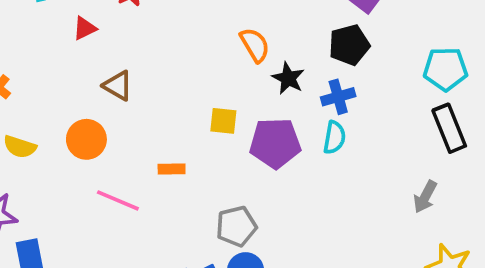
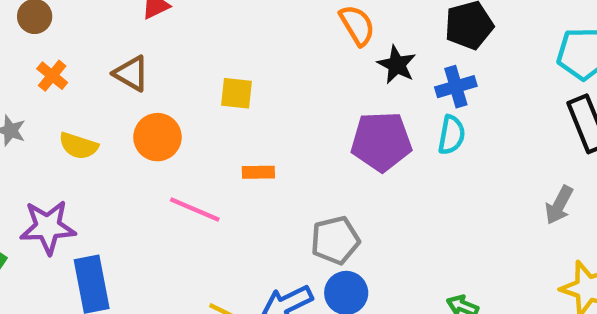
brown triangle: (118, 86) -> (131, 73), moved
yellow square: (223, 121) -> (236, 93), moved

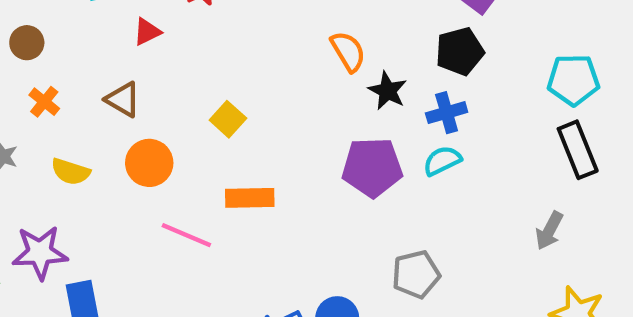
yellow square: (236, 93) -> (228, 119), turned 36
cyan semicircle: (452, 135) -> (442, 161), turned -126
orange rectangle: (258, 172) -> (250, 198), size x1.5
gray pentagon: (335, 240) -> (416, 274), moved

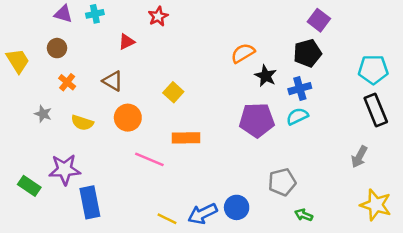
orange semicircle: (348, 51) -> (243, 53), turned -90

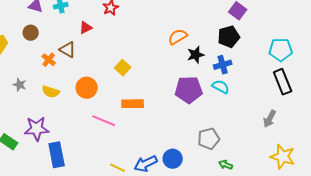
black star: (266, 76) -> (196, 55), turned 30
brown triangle: (113, 81) -> (68, 50), moved
orange cross: (67, 82) -> (49, 60), moved
cyan semicircle: (297, 116) -> (221, 87), turned 54

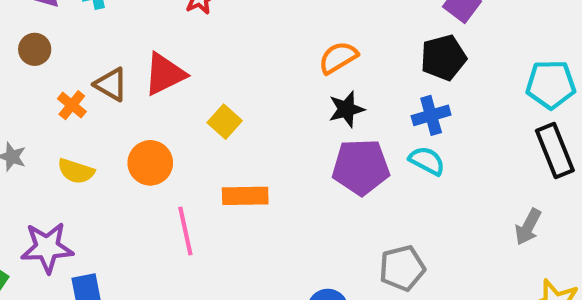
red triangle: (86, 28) -> (165, 74), moved, size x1.6
black star: (196, 55) -> (346, 109), moved
pink line: (104, 121) -> (185, 231), turned 55

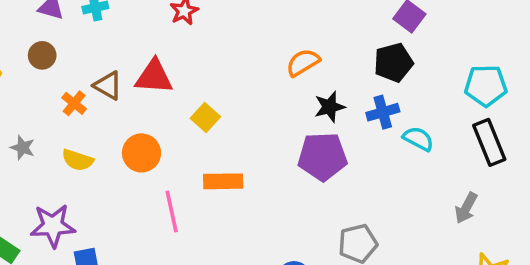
red triangle: (165, 74) -> (154, 77), turned 30
black star: (346, 109) -> (330, 107), moved
cyan semicircle: (427, 161) -> (418, 139), moved

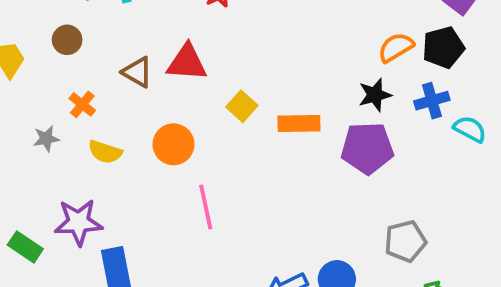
orange semicircle: (303, 62) -> (396, 47), moved
orange cross: (74, 103) -> (82, 104), moved
gray star: (23, 148) -> (46, 139), turned -30
orange rectangle: (223, 181) -> (299, 123), moved

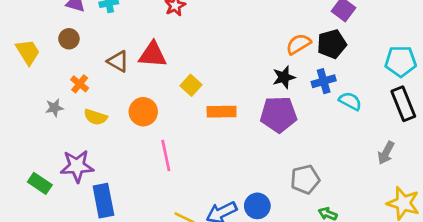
orange rectangle: (299, 123) -> (222, 112), moved

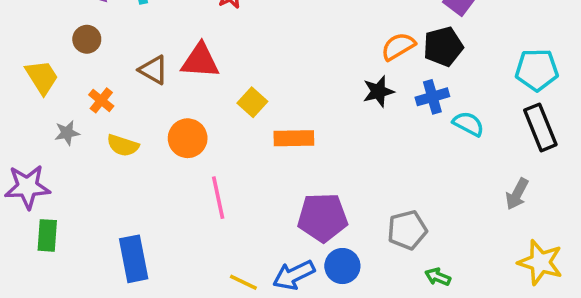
yellow trapezoid: (28, 52) -> (42, 77), moved
purple pentagon: (279, 114) -> (323, 217), moved
purple star: (77, 166) -> (27, 187), moved
green rectangle: (40, 183) -> (47, 235), turned 60

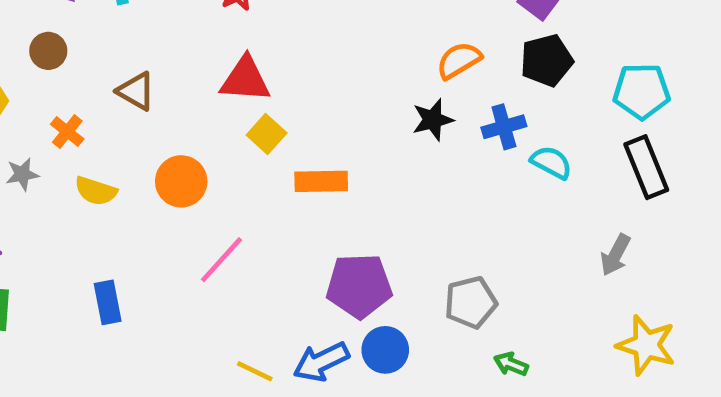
black pentagon: (443, 46) -> (547, 60), moved
red triangle: (200, 61) -> (245, 79), moved
pink line: (218, 198) -> (222, 260), turned 54
blue rectangle: (134, 259) -> (108, 302), moved, size x0.7

